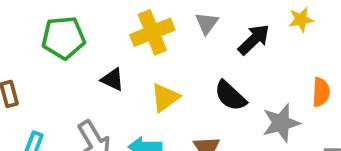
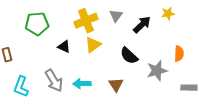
yellow triangle: (165, 98) -> (93, 45), moved

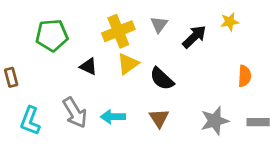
black semicircle: (129, 56) -> (162, 79), moved
gray star: (157, 71) -> (215, 121), moved

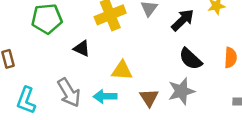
yellow triangle: (128, 64) -> (122, 71), moved, turned 40
black semicircle: (162, 79) -> (190, 59), moved
gray star: (215, 121) -> (181, 91), moved

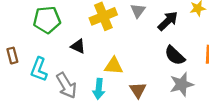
gray star: (181, 91) -> (182, 84), moved
cyan arrow: (105, 96) -> (99, 89), turned -84
cyan L-shape: (26, 100) -> (39, 69), moved

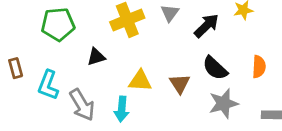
black triangle: (78, 46) -> (96, 57), turned -42
brown triangle: (138, 90) -> (180, 84), moved

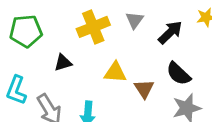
yellow triangle: (140, 81) -> (115, 72), moved

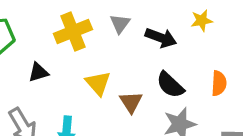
black arrow: (170, 32) -> (161, 38), turned 64
yellow triangle: (115, 72) -> (98, 83), turned 45

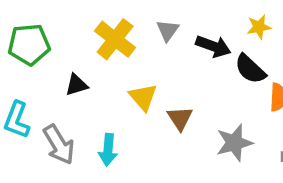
yellow cross: (73, 31) -> (115, 39), turned -30
black semicircle: (170, 85) -> (250, 69), moved

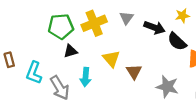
yellow cross: (115, 39) -> (94, 23), turned 30
green pentagon: (29, 44) -> (61, 26), moved
gray star: (234, 143) -> (167, 87), turned 30
cyan arrow: (108, 150) -> (86, 77), moved

